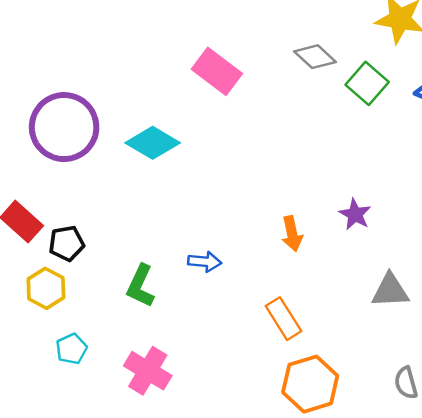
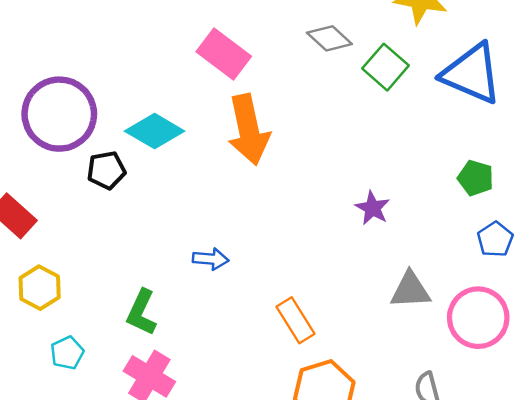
orange arrow: (292, 234) -> (249, 130), moved, size x1.8
black pentagon: (67, 243) -> (106, 170), moved
green L-shape: (140, 286) -> (142, 312), moved

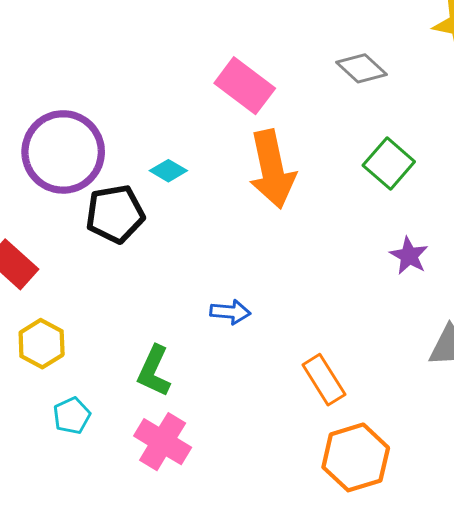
green square: (386, 67) -> (389, 163), moved
cyan diamond: (155, 131) -> (168, 171), size x0.6
black pentagon: (106, 170) -> (115, 214), size x1.4

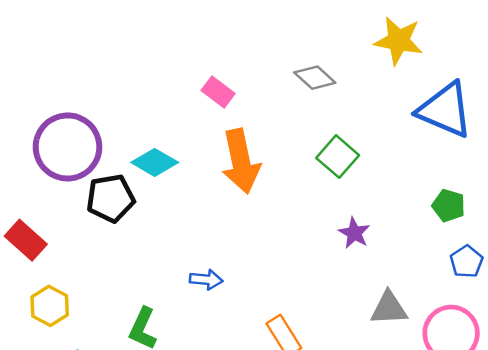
pink rectangle: (245, 86) -> (218, 92), size x0.7
cyan diamond: (168, 171) -> (155, 162), size x1.5

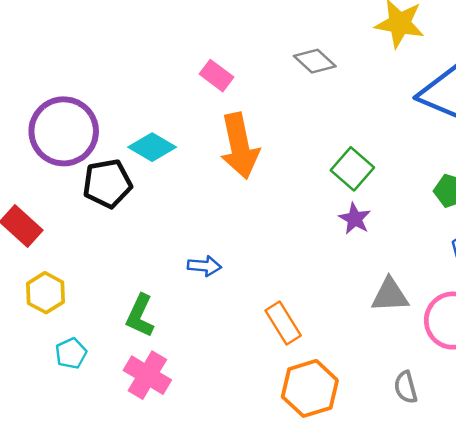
green square: (338, 157) -> (352, 169), moved

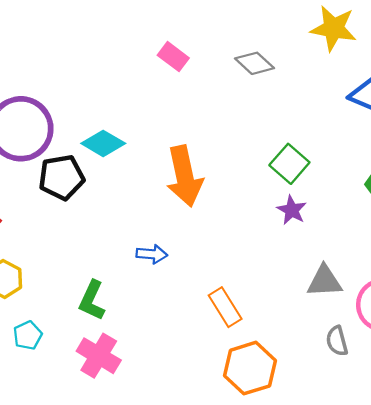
pink rectangle: (216, 76) -> (173, 57), moved
orange arrow: (240, 146) -> (184, 176), moved
gray semicircle: (406, 387) -> (337, 341), moved

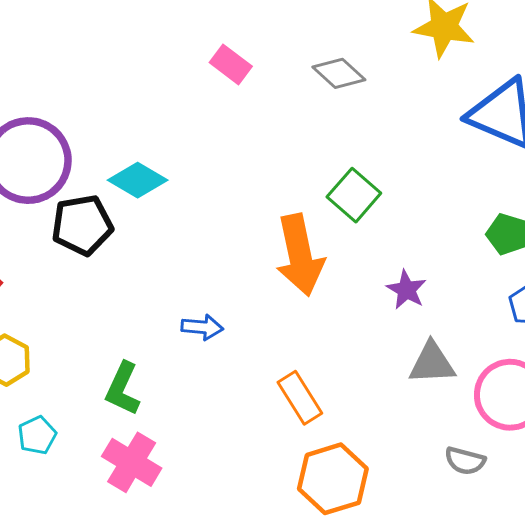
green square: (289, 164) -> (354, 195), moved
orange arrow: (184, 176) -> (300, 255), moved
purple star: (292, 210) -> (406, 290), moved
gray semicircle: (337, 341) -> (465, 461), moved, turned -60

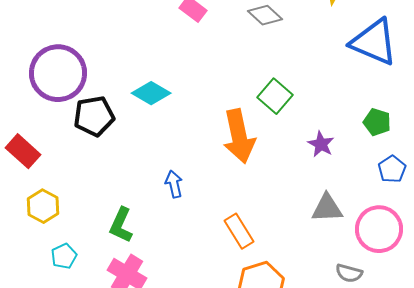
cyan diamond: (138, 180) -> (151, 93), moved
purple star: (406, 290) -> (321, 144), moved
blue arrow: (202, 327) -> (174, 184), turned -108

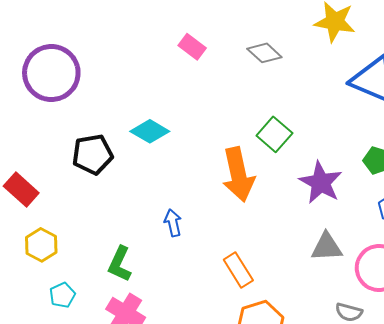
purple circle: (58, 73) -> (51, 73), moved
purple star: (321, 144) -> (321, 183), size x1.6

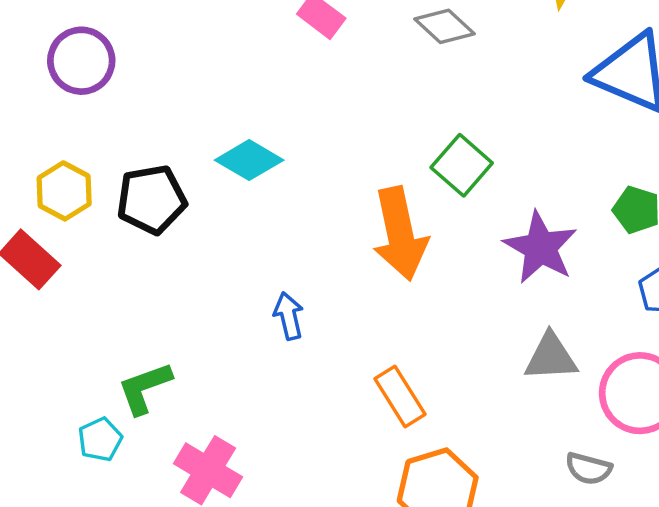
purple circle: (51, 73) -> (81, 61), size x0.7
yellow hexagon: (41, 245) -> (64, 191), moved
green L-shape: (120, 264) -> (145, 388), moved, turned 45

